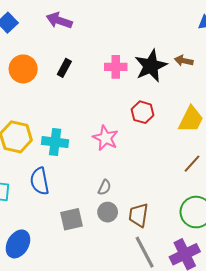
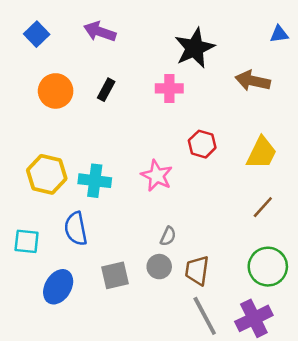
brown arrow: (184, 61) -> (253, 81), size x1.5
black star: (151, 66) -> (195, 48), moved
gray semicircle: (104, 187) -> (168, 236), moved
blue ellipse: (18, 244) -> (58, 287), moved

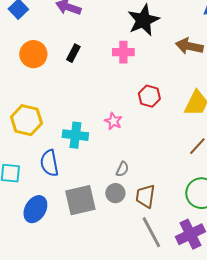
pink star: (157, 176) -> (113, 121), size x0.7
cyan cross: (95, 181) -> (75, 135), moved
gray square: (115, 275) -> (80, 200), size x1.4

